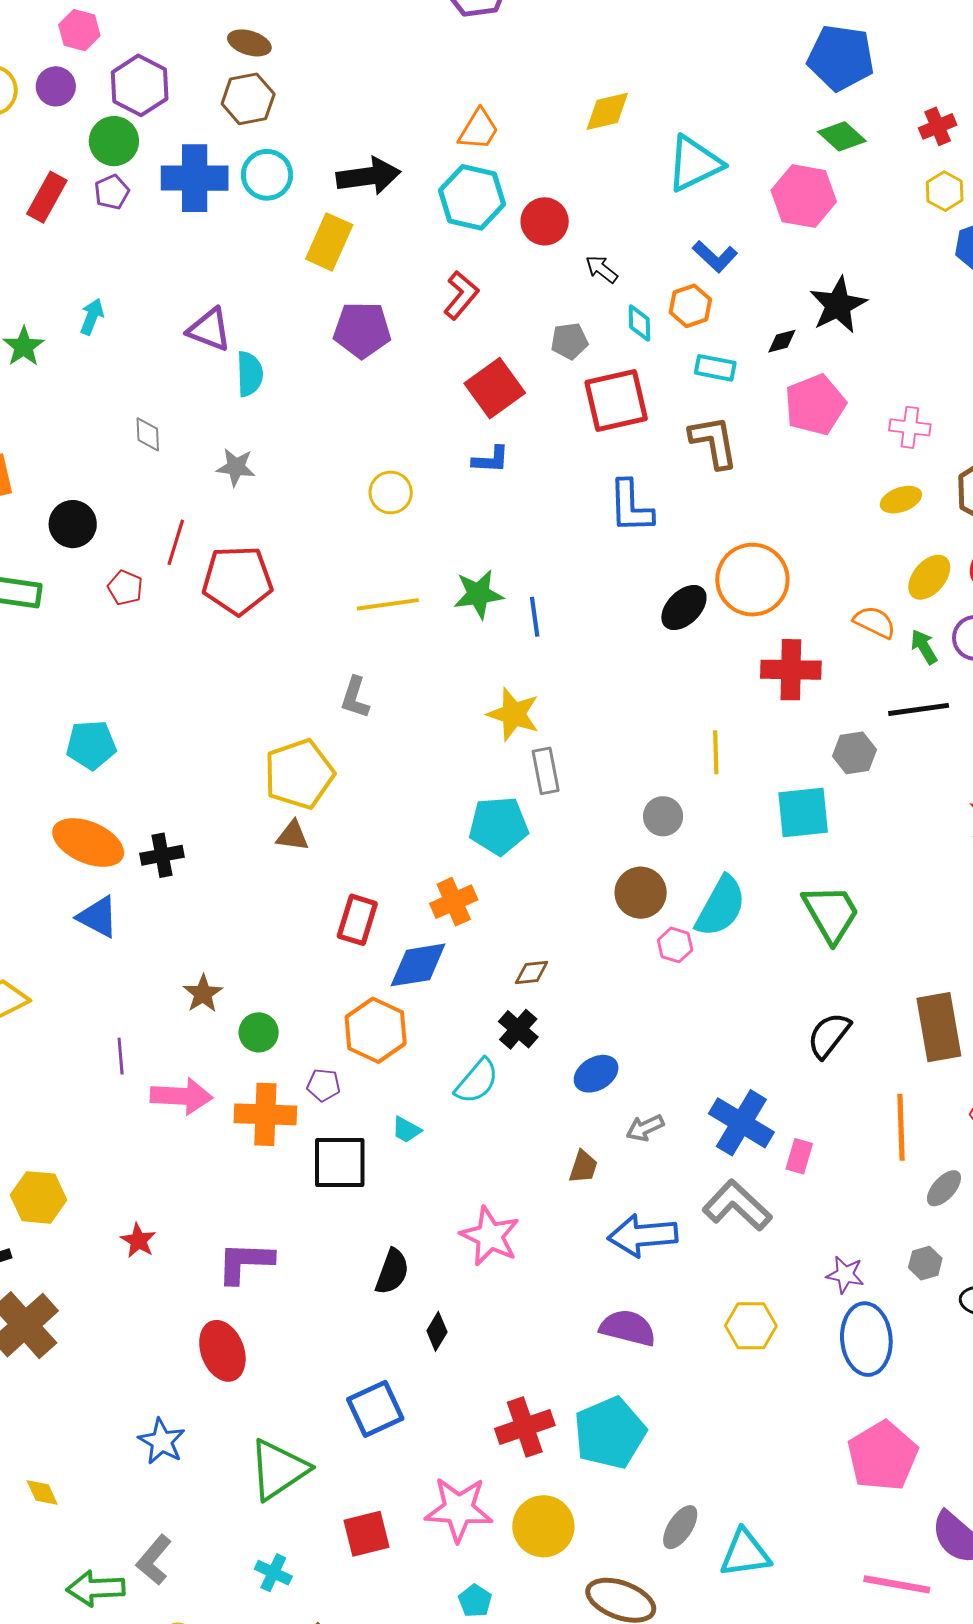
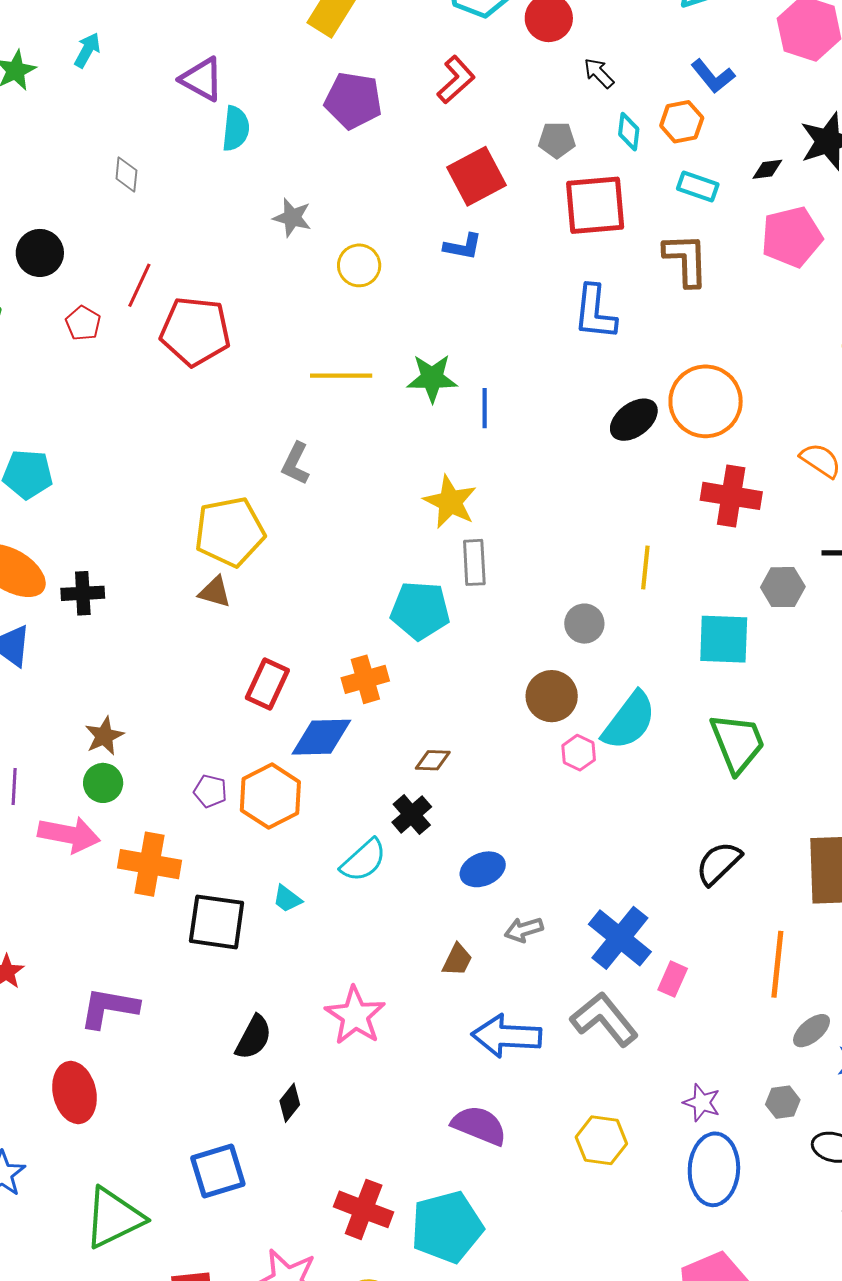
gray star: (236, 467) -> (292, 218), moved
green circle: (259, 1032) -> (103, 783), moved
purple pentagon: (324, 1085) -> (210, 791), moved
red cross: (525, 1427) -> (364, 1209), turned 32

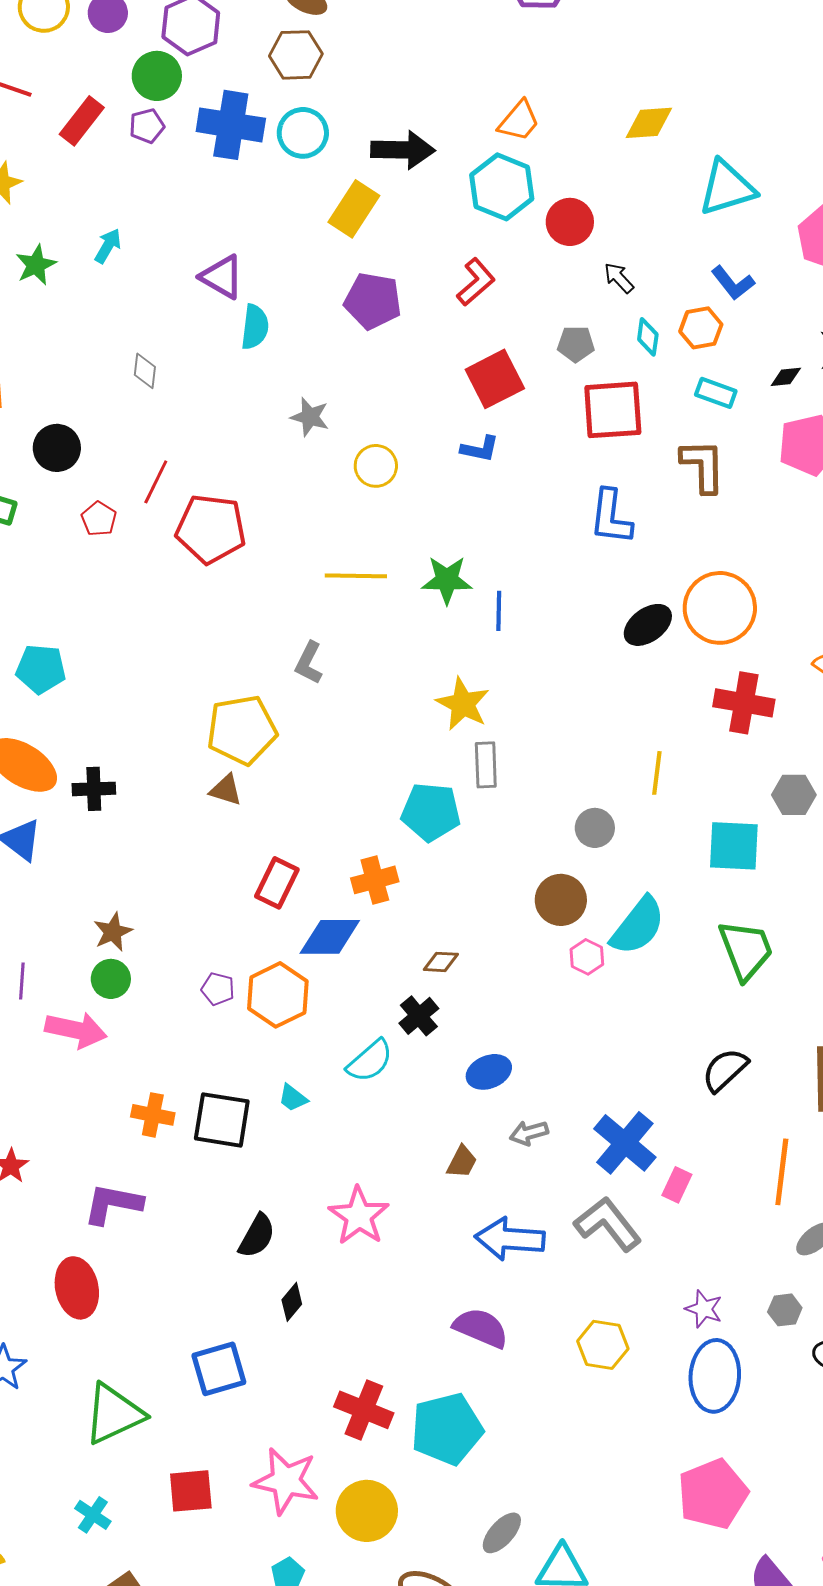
orange cross: (150, 864) -> (153, 1115), moved, size x0.7

